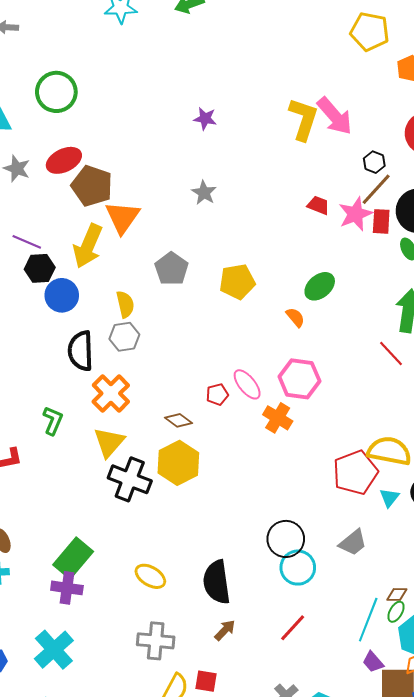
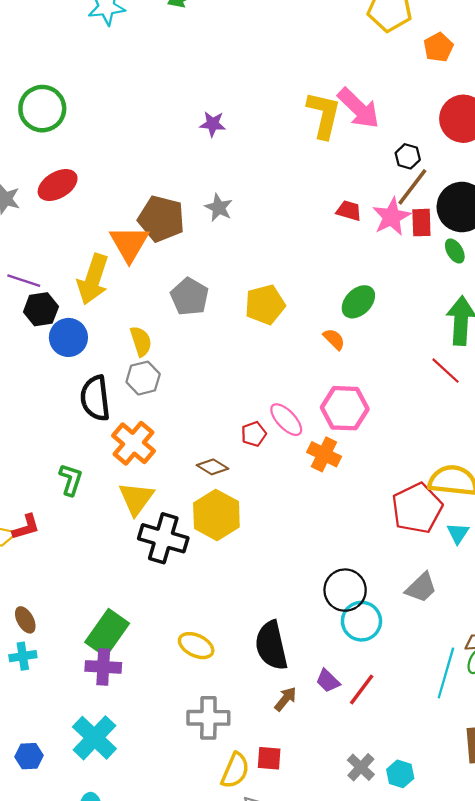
brown pentagon: (92, 186) -> (161, 219), moved
purple trapezoid: (373, 662) -> (328, 681), moved

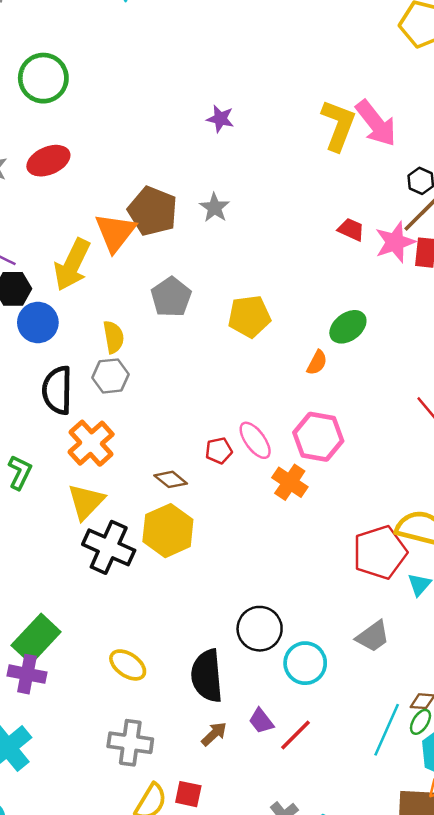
orange semicircle: (334, 339) -> (317, 363), turned 65
black circle: (345, 590) -> (260, 629), moved

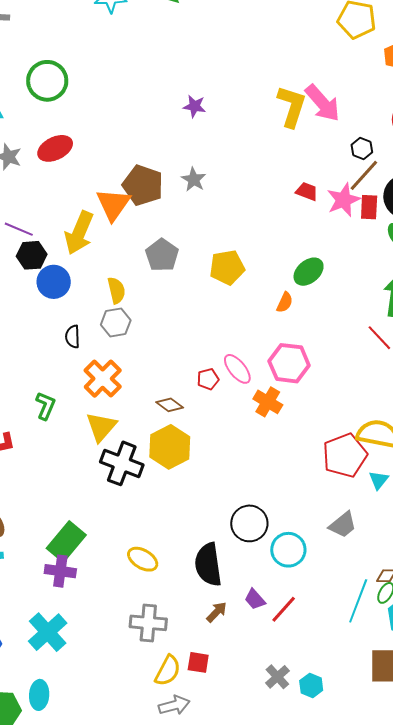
black semicircle: (57, 390) -> (73, 337), size x0.6

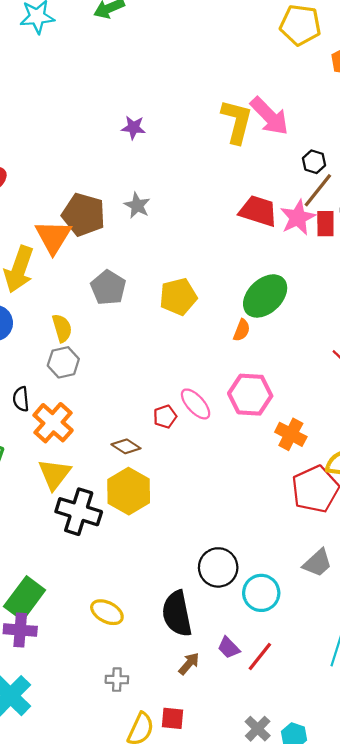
red trapezoid: (307, 192) -> (258, 211), size x1.6
green ellipse: (309, 272) -> (265, 296), size x1.4
black semicircle: (73, 337) -> (21, 399), moved
orange cross: (268, 402) -> (291, 434), moved
gray cross: (148, 623) -> (117, 680), size x0.6

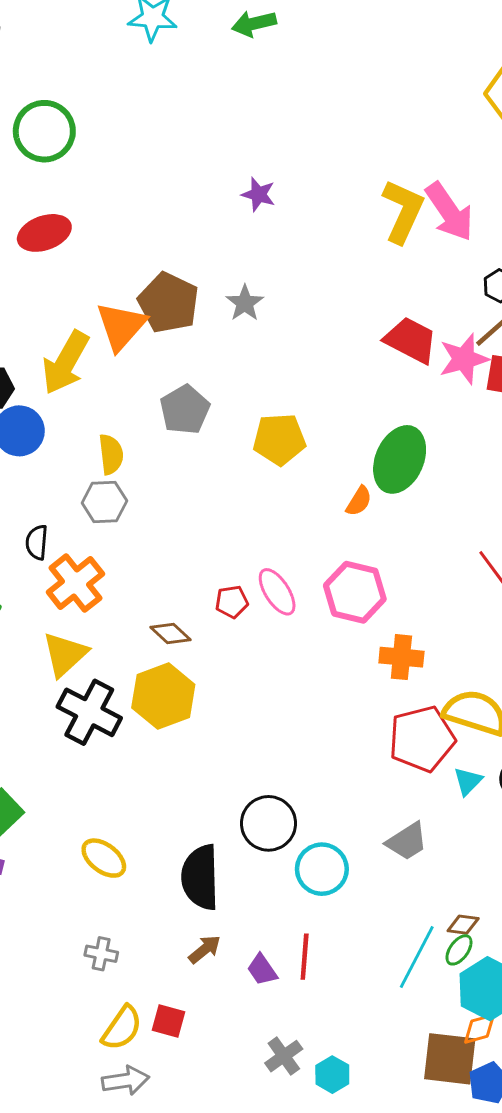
green ellipse: (265, 296) -> (400, 459), turned -33
orange cross: (291, 434) -> (401, 657), turned -32
purple trapezoid: (229, 648) -> (262, 970), moved
red line: (260, 656) -> (305, 957), turned -44

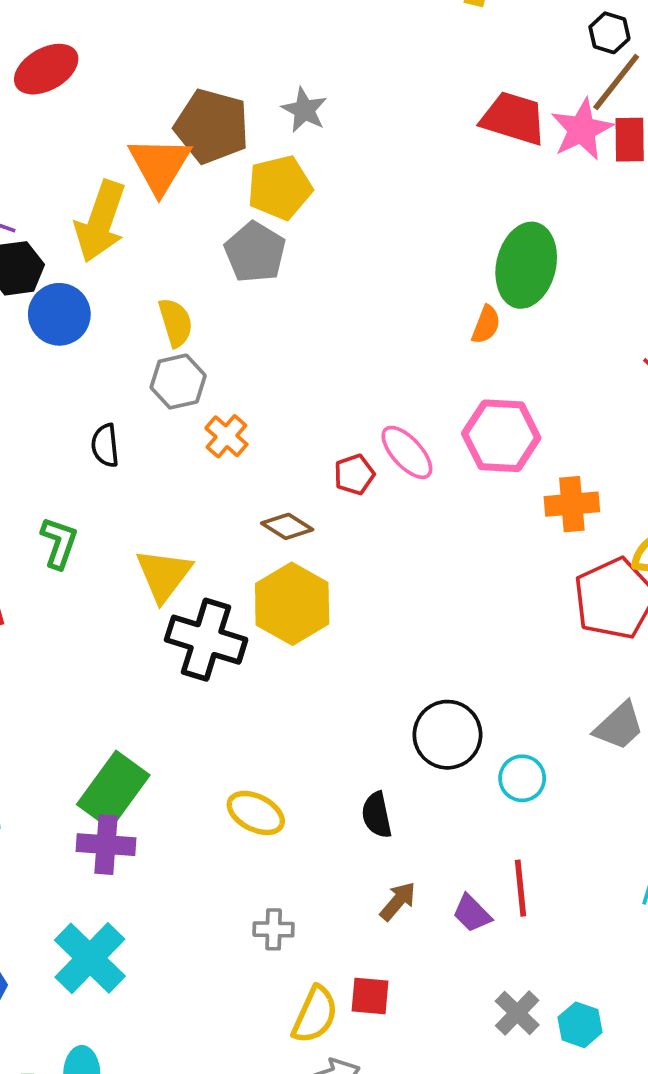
yellow pentagon: (279, 439) -> (280, 188), moved
orange cross: (75, 583) -> (226, 436), moved, size x0.6
cyan circle: (322, 869) -> (522, 778), size x0.7
black semicircle: (200, 877) -> (377, 815), size x0.6

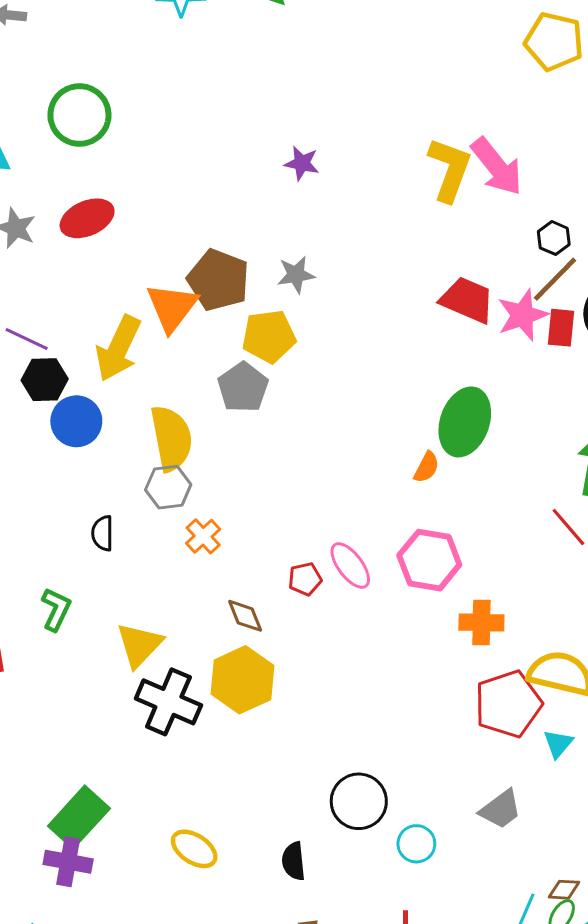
gray star: (304, 110) -> (296, 275), turned 30
yellow semicircle: (176, 323) -> (171, 438), size x1.6
brown diamond: (287, 526) -> (245, 616), turned 30

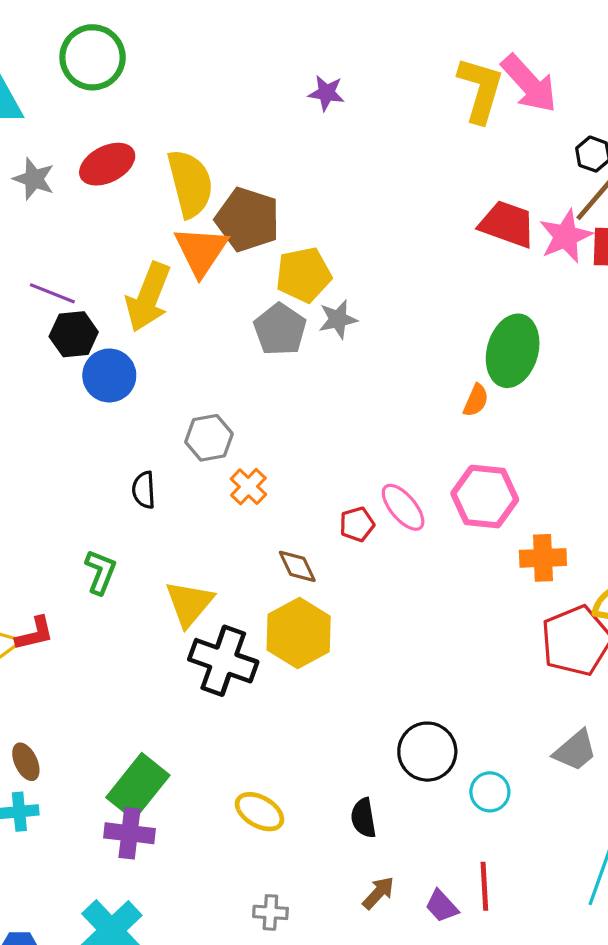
gray star: (296, 275) -> (338, 319), moved
yellow semicircle: (171, 438) -> (190, 183), moved

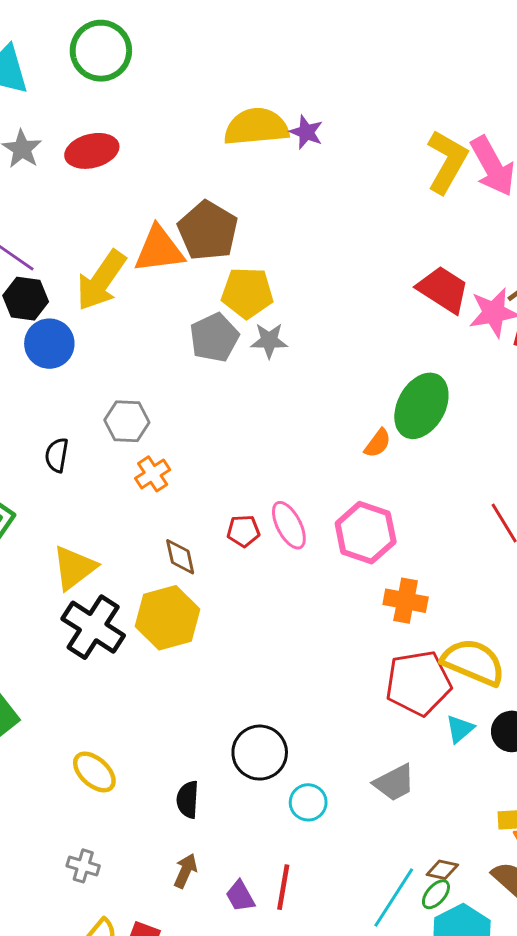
yellow semicircle: (190, 183) -> (256, 127), moved, turned -94
orange triangle: (201, 251) -> (159, 250), turned 36
brown arrow: (378, 893) -> (185, 871), turned -32

